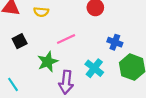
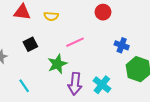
cyan cross: (94, 68) -> (102, 85), moved

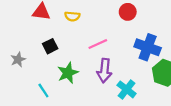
blue cross: (122, 45) -> (148, 47), size x1.6
green star: (57, 64) -> (68, 73), moved
purple arrow: (75, 84) -> (104, 71), moved

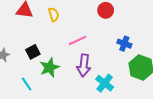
yellow semicircle: (72, 16) -> (54, 14), turned -112
black square: (50, 46) -> (33, 52), moved
blue cross: (148, 47) -> (124, 44), size x0.6

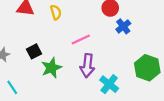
blue cross: (124, 44) -> (123, 26), moved, turned 32
cyan line: (27, 84) -> (12, 87), moved

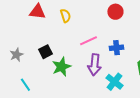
blue cross: (123, 26) -> (116, 48), moved, turned 32

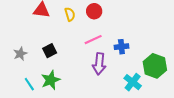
red circle: (115, 12) -> (94, 11), moved
green star: (61, 67) -> (51, 80), moved
cyan cross: (114, 82) -> (133, 82), moved

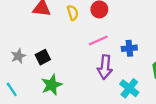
black square: (50, 51) -> (43, 57), moved
cyan cross: (133, 82) -> (129, 88), moved
cyan line: (29, 84) -> (12, 89), moved

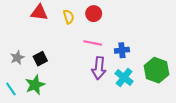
pink line: (98, 40) -> (93, 43), turned 36
green star: (52, 85) -> (35, 85), moved
cyan cross: (129, 88) -> (124, 77), moved

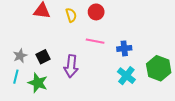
purple arrow: (99, 68) -> (71, 66), moved
green star: (35, 85) -> (38, 83), turned -30
cyan line: (11, 89) -> (16, 77), moved, turned 48

